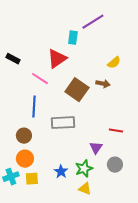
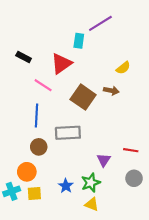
black rectangle: (13, 59) -> (24, 57), moved
red line: (116, 131) -> (131, 150), moved
brown circle: (24, 136) -> (39, 147), moved
gray circle: (115, 165) -> (134, 178), moved

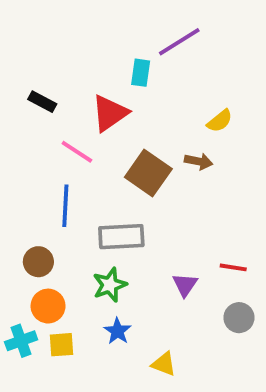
brown circle: (39, 147) -> (38, 262), moved
green star: (91, 183) -> (110, 285), moved

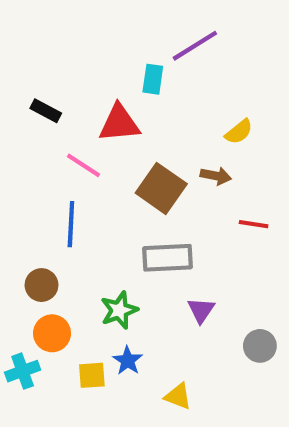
red triangle: (110, 113) -> (119, 123), turned 30
gray rectangle: (121, 237) -> (167, 258), moved
red line: (233, 267) -> (254, 224), moved
yellow square: (62, 345) -> (92, 375), moved

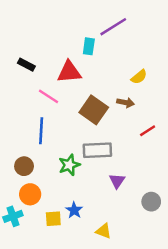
red line: (254, 224) -> (148, 131), turned -42
green star: (119, 310) -> (69, 165), moved

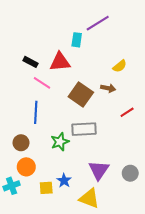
black rectangle: (26, 65) -> (30, 62), moved
purple triangle: (117, 181) -> (99, 170), moved, size x1.5
yellow triangle: (104, 231) -> (89, 198), size x1.5

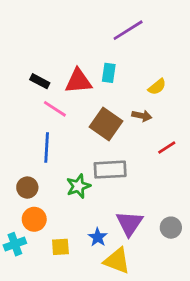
cyan rectangle: (77, 40) -> (109, 73), moved
blue star: (64, 181) -> (98, 237), moved

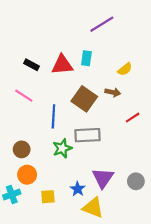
pink line: (55, 109) -> (24, 96), moved
blue line: (47, 147) -> (53, 116), moved

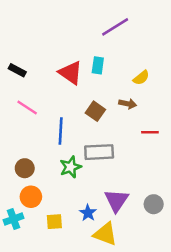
black rectangle: (31, 65) -> (17, 70), moved
red triangle: (62, 65) -> (71, 73), turned 40
brown square: (84, 99) -> (95, 111), size x0.7
red line: (133, 118) -> (150, 132), turned 32

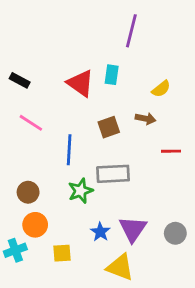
purple line: (115, 27) -> (131, 31), turned -44
brown square: (95, 111) -> (109, 127), turned 36
blue star: (88, 213) -> (100, 232), moved

